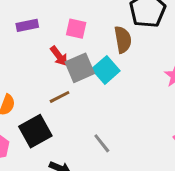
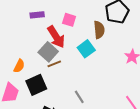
red arrow: (59, 56) -> (56, 37), size x1.6
gray square: (80, 68) -> (48, 52), moved, turned -30

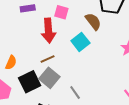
brown semicircle: (99, 30) -> (93, 21), turned -30
red arrow: (56, 37) -> (48, 31), turned 30
gray square: (48, 52) -> (49, 78), moved

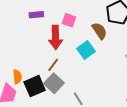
brown line: (48, 59) -> (53, 65), turned -32
orange semicircle: (11, 63) -> (17, 77), moved, turned -32

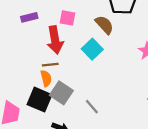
brown line: (53, 65) -> (50, 65), moved, turned 56
orange semicircle: (17, 77) -> (46, 78), moved
black square: (35, 86) -> (40, 100), turned -35

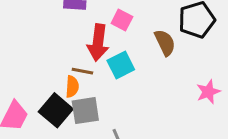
cyan square: (92, 49) -> (121, 65), moved
gray square: (61, 93) -> (85, 111), turned 30

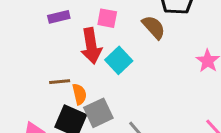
brown line: (82, 71) -> (60, 82), moved

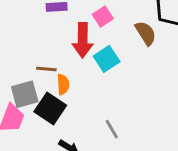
pink square: (107, 18) -> (103, 16), turned 36
gray square: (98, 113) -> (25, 94), moved

